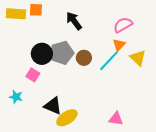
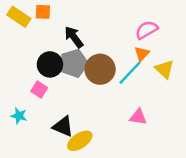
yellow rectangle: (16, 14) -> (19, 17), turned 30
black arrow: (74, 21) -> (74, 37), moved
brown circle: (84, 58) -> (100, 69), size x1.6
pink triangle: (116, 119) -> (138, 117), moved

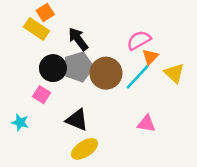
orange square: (43, 12) -> (45, 13), turned -35
yellow rectangle: (19, 17) -> (36, 29), moved
pink semicircle: (147, 30) -> (139, 40), moved
black triangle: (63, 126) -> (77, 120), moved

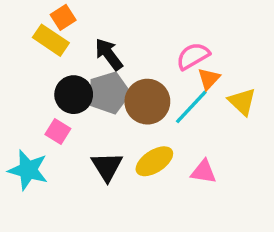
black triangle: (77, 120) -> (107, 167), turned 35
cyan star: (20, 122) -> (28, 170), size x1.6
yellow ellipse: (84, 149) -> (154, 161), moved

